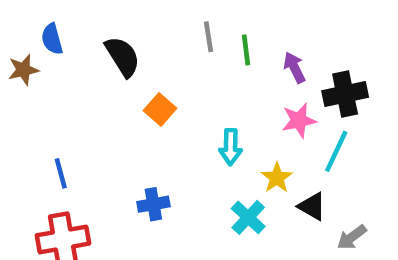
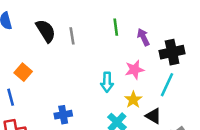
gray line: (208, 37) -> (72, 36), moved
orange square: (160, 109) -> (23, 72), moved
pink star: (299, 120) -> (135, 70), moved

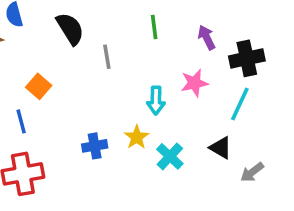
green line: (116, 27) -> (154, 27), moved
gray line: (72, 36) -> (107, 57), moved
yellow star: (133, 100) -> (137, 137), moved

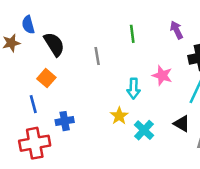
black semicircle: (70, 29) -> (54, 44), moved
purple arrow: (207, 37) -> (177, 30), moved
pink star: (194, 83) -> (162, 75), turned 30
blue cross: (95, 146) -> (65, 121), moved

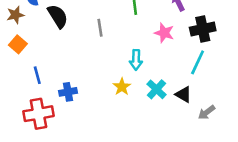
pink star: (162, 75) -> (164, 33), moved
orange square: (46, 78) -> (18, 44), moved
cyan cross: (144, 130) -> (157, 89), moved

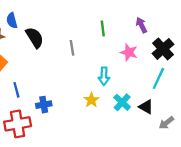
black cross: (203, 29) -> (163, 49), turned -30

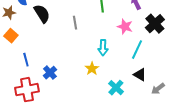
cyan line: (158, 78) -> (137, 50), moved
cyan cross: (122, 102) -> (116, 88), moved
blue cross: (44, 105) -> (50, 73), turned -32

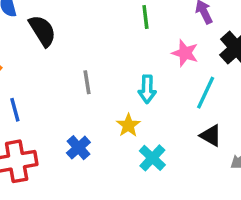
gray line: (75, 23) -> (87, 82), moved
blue cross: (50, 73) -> (78, 148), moved
cyan cross: (116, 88) -> (152, 158), moved

